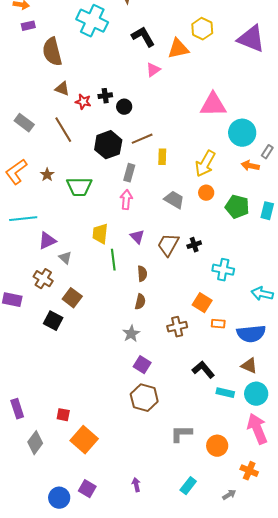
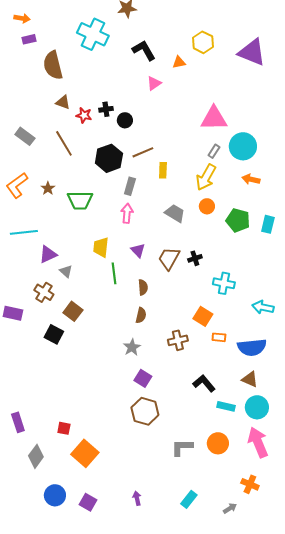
orange triangle: (178, 49) -> (179, 62), size x0.6
gray rectangle: (267, 152) -> (214, 151), moved
orange circle: (217, 446) -> (218, 443), moved
blue circle: (59, 498) -> (55, 495), moved

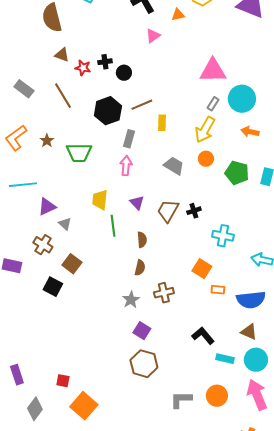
brown cross: (178, 340) -> (164, 293), moved

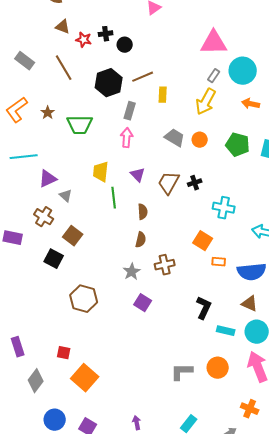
orange circle: (206, 159) -> (200, 140), moved
black L-shape: (203, 336) -> (204, 308), turned 65
brown hexagon: (144, 364) -> (84, 299), moved

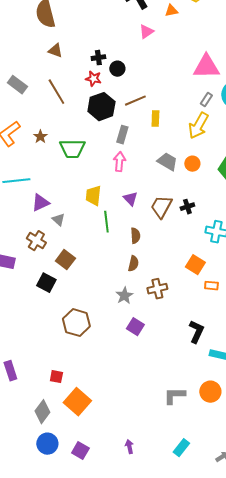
red star: (84, 40) -> (93, 79), moved
gray diamond: (36, 381) -> (42, 412), moved

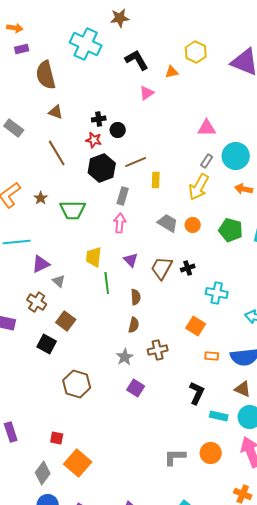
pink triangle: (206, 67) -> (207, 128), size x0.7
gray rectangle: (17, 85) -> (14, 128), moved
orange rectangle: (211, 286) -> (212, 356), moved

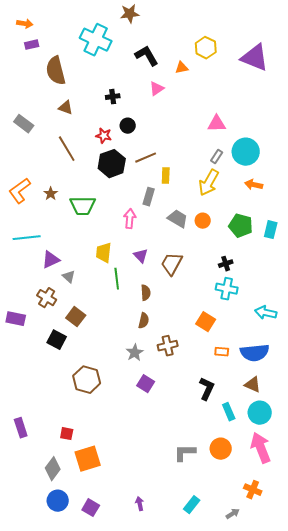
black cross: (99, 119) -> (113, 97), moved
gray rectangle: (123, 196) -> (149, 197), moved
black cross: (188, 268) -> (226, 264), moved
cyan rectangle: (219, 416) -> (229, 412), turned 54
orange square: (78, 463) -> (88, 459), turned 32

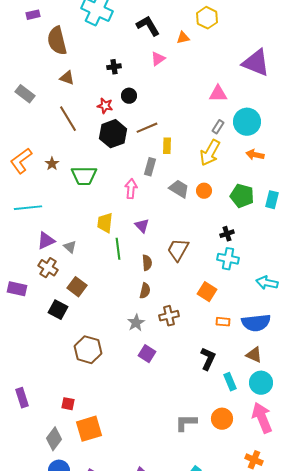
purple triangle: (255, 58) -> (256, 63), moved
purple triangle: (51, 260) -> (46, 241), moved
brown trapezoid: (172, 264) -> (178, 250), moved

